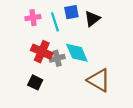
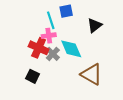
pink cross: (33, 18) -> (49, 36), moved
black triangle: (92, 19) -> (95, 25), moved
gray cross: (57, 58) -> (53, 54), turned -32

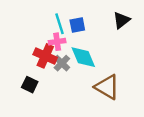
blue square: (66, 11) -> (77, 25), moved
black triangle: (95, 25) -> (121, 20), moved
black square: (32, 76) -> (30, 85), moved

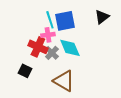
blue square: (77, 25) -> (65, 21), size x1.5
brown triangle: (107, 87) -> (64, 81), moved

